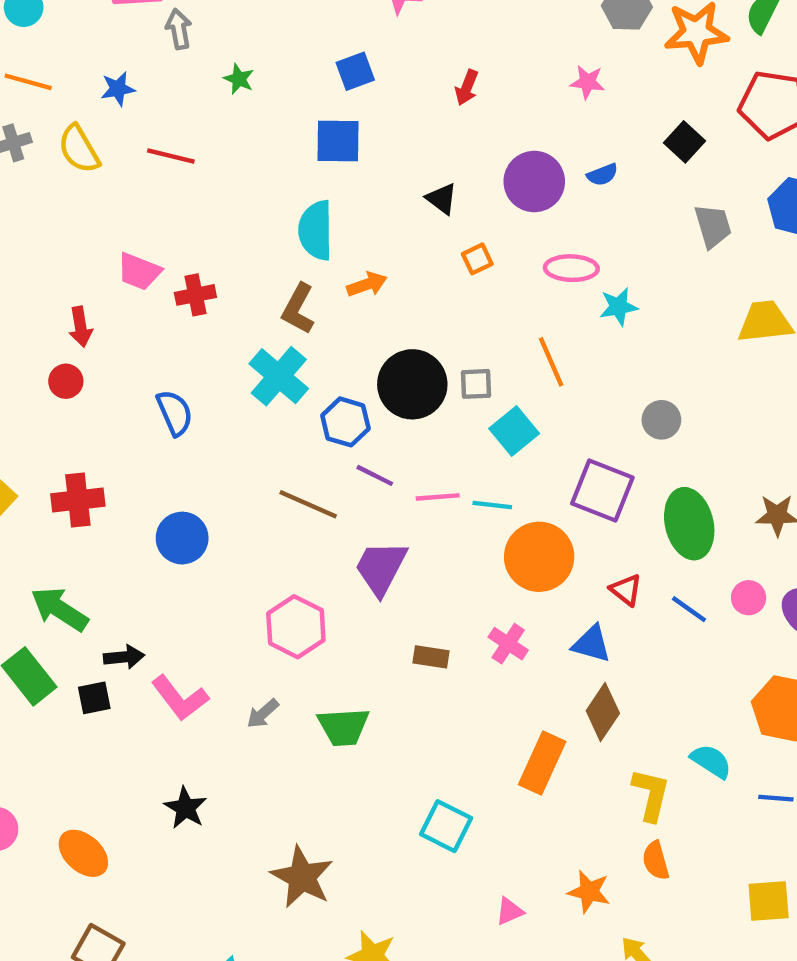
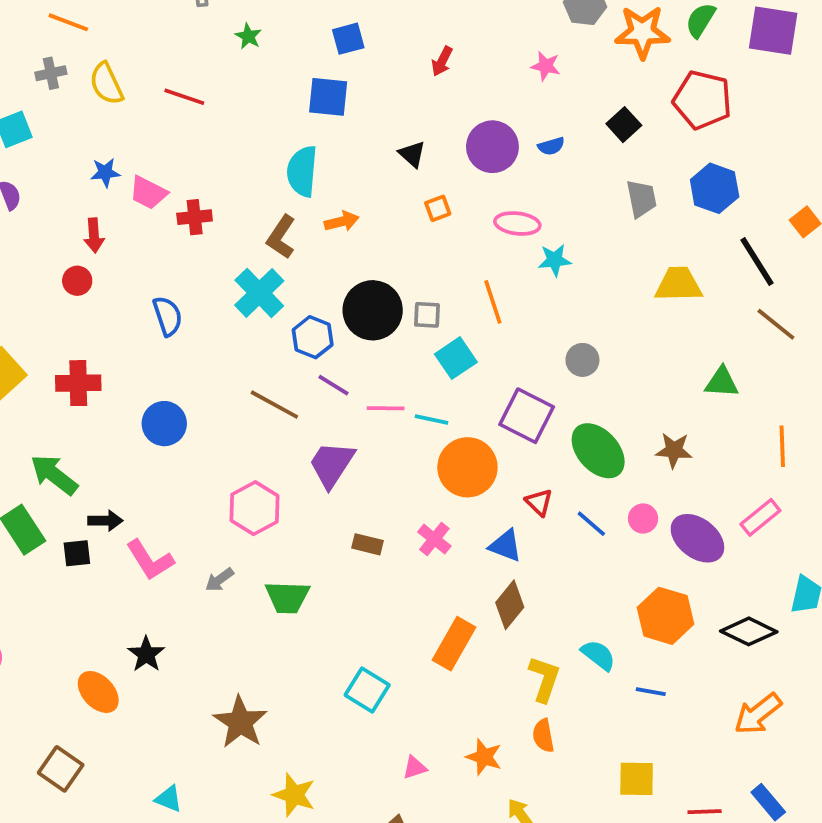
blue star: (118, 89) -> (105, 172), moved
green ellipse: (689, 524) -> (598, 451), turned -34
orange ellipse: (83, 853) -> (98, 692), moved

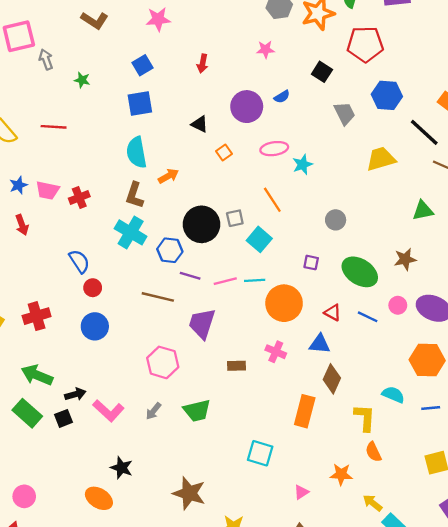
red circle: (77, 281) -> (93, 288), moved
purple square: (527, 416) -> (311, 263), size x0.5

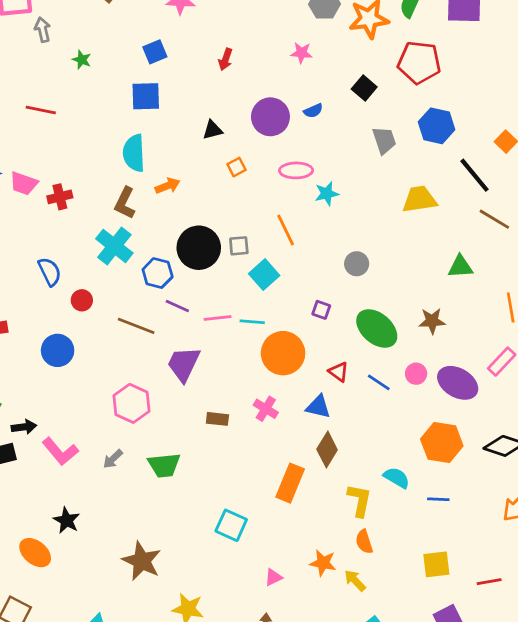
black triangle: (200, 124) -> (213, 130), turned -48
red circle: (93, 288) -> (82, 300), moved
yellow arrow: (373, 503) -> (355, 581), moved

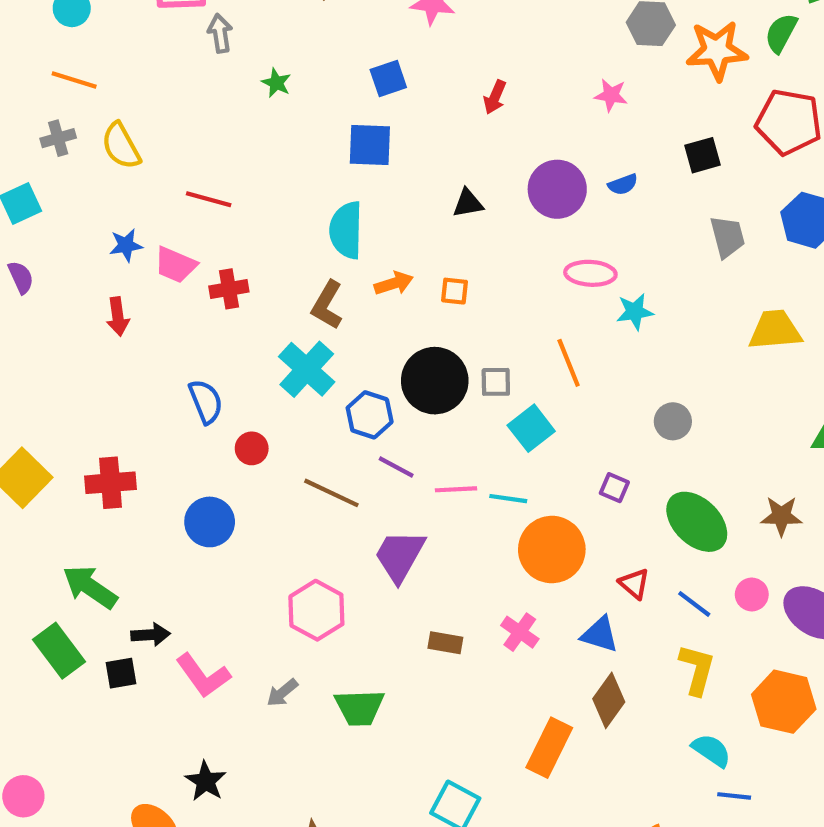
black square: (364, 88) -> (703, 155), turned 30
red line: (41, 110) -> (209, 199), moved
orange square: (236, 167) -> (454, 291), moved, turned 30
blue line: (438, 499) -> (734, 796), moved
yellow L-shape: (360, 500) -> (697, 669), moved

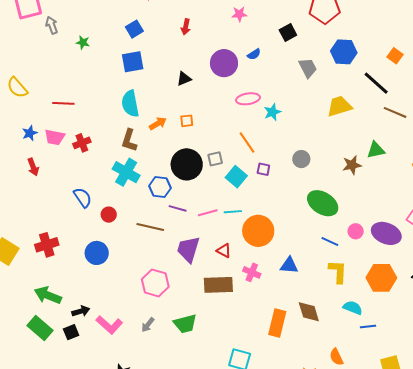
purple square: (614, 488) -> (263, 169), moved
brown star: (781, 516) -> (352, 165), moved
red triangle: (634, 584) -> (224, 251), moved
brown rectangle: (445, 643) -> (218, 285), size x1.8
brown diamond: (609, 700) -> (309, 312), moved, turned -40

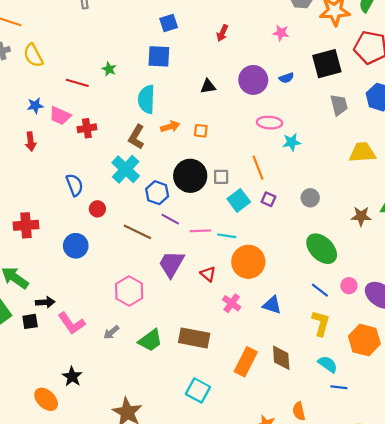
black square: (288, 33) -> (327, 64), size x1.6
green star: (83, 42) -> (109, 69), moved
brown rectangle: (218, 285) -> (194, 338), moved
green trapezoid: (185, 324) -> (150, 340), turned -35

